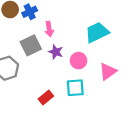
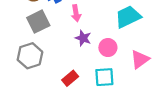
gray square: (31, 45) -> (38, 22), moved
red rectangle: (46, 98) -> (70, 78), moved

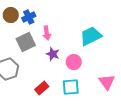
gray square: (38, 22) -> (26, 42), moved
pink triangle: (140, 59) -> (107, 82), moved, turned -30

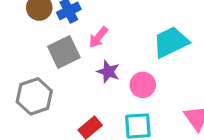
pink arrow: (47, 33) -> (98, 37), turned 48

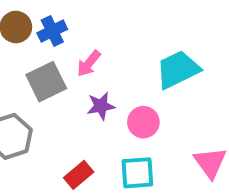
purple star: (108, 72) -> (101, 106), turned -30

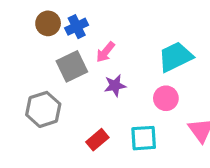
pink circle: (143, 122) -> (166, 98), moved

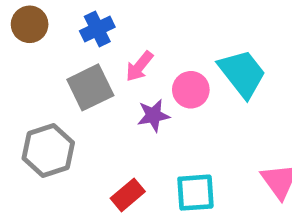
brown circle: (48, 23) -> (30, 24), moved
cyan trapezoid: (175, 57) -> (242, 73), turned 78
pink circle: (166, 98) -> (191, 90), moved

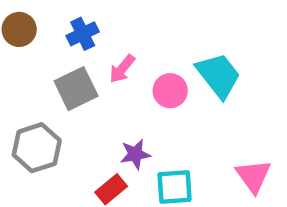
purple star: (153, 115) -> (135, 154), moved

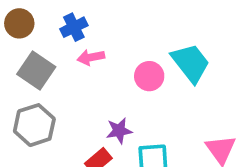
pink arrow: (122, 69) -> (91, 57), moved, turned 40
gray square: (76, 89) -> (36, 70), moved, turned -30

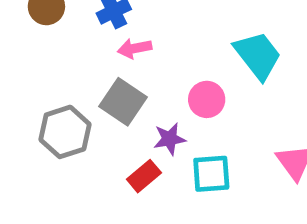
gray square: (36, 70) -> (123, 102), moved
pink circle: (149, 76) -> (207, 99), moved

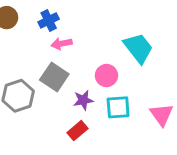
cyan square: (211, 174) -> (118, 107), moved
red rectangle: (144, 176) -> (78, 131), moved

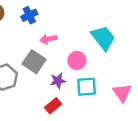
pink arrow: (62, 44) -> (48, 39), moved

